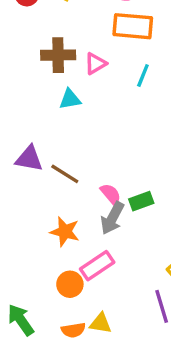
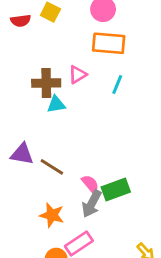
brown cross: (58, 55) -> (46, 83), moved
green rectangle: (141, 201) -> (116, 190), size x1.4

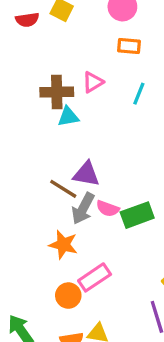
orange rectangle: (109, 43) -> (129, 46), size x0.6
purple triangle: (22, 154) -> (86, 174), moved
pink semicircle: (90, 184) -> (108, 209), turned 150
gray arrow: (92, 204) -> (83, 209), moved

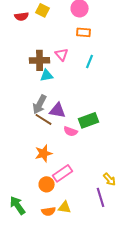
pink triangle: (93, 82) -> (62, 54), turned -40
gray arrow: (83, 209) -> (40, 104), moved
green rectangle: (137, 215) -> (89, 120), moved
orange star: (63, 245) -> (44, 153), turned -30

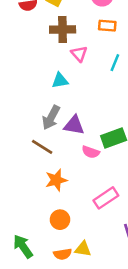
brown cross: (40, 60) -> (63, 29), moved
brown line: (44, 119) -> (42, 147), moved
pink rectangle: (63, 173) -> (106, 198), moved

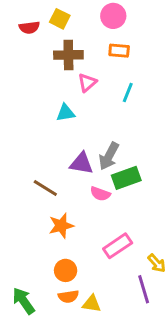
pink triangle: (79, 54) -> (87, 82), turned 30
gray arrow: (51, 118) -> (109, 156), moved
orange semicircle: (63, 254) -> (68, 296), moved

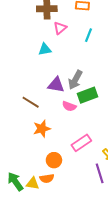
orange circle: (66, 270) -> (54, 160), moved
yellow triangle: (92, 304) -> (33, 184), moved

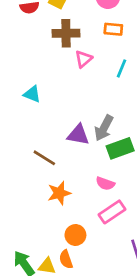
cyan triangle: (45, 49) -> (32, 94), moved, turned 32
pink semicircle: (69, 106) -> (105, 184), moved
orange semicircle: (47, 178) -> (66, 259), turned 80

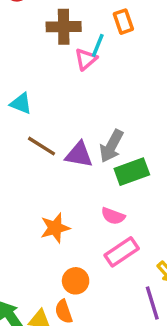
orange rectangle: (113, 29) -> (123, 22), turned 66
cyan line: (121, 68) -> (98, 45), moved
brown line: (44, 158) -> (41, 146), moved

